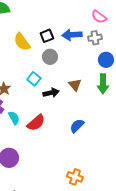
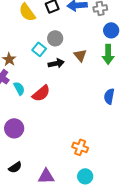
gray circle: (50, 57) -> (55, 38), moved
blue semicircle: (77, 126) -> (109, 96), moved, turned -35

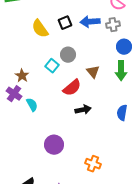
black arrow: (56, 63) -> (83, 110), moved
red semicircle: (41, 93) -> (72, 88), moved
purple circle: (14, 128) -> (54, 145), moved

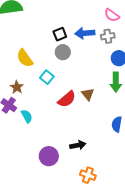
yellow semicircle: (40, 29) -> (25, 58), moved
gray circle: (68, 55) -> (63, 52), moved
brown triangle: (93, 72) -> (88, 94), moved
black arrow: (83, 110) -> (78, 145), moved

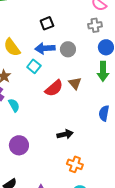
blue arrow: (85, 33) -> (45, 48), moved
gray circle: (63, 52) -> (68, 49), moved
purple circle: (49, 156) -> (19, 145), moved

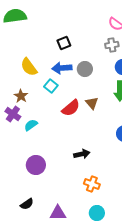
cyan semicircle: (14, 105) -> (31, 125), turned -96

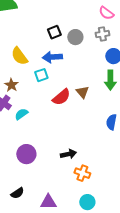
gray circle: (85, 69) -> (75, 37), moved
cyan square: (51, 86) -> (41, 75), turned 32
black arrow: (82, 154) -> (68, 154), moved

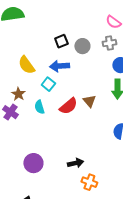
cyan square: (41, 75) -> (48, 84), turned -32
cyan semicircle: (21, 114) -> (39, 107), moved, turned -72

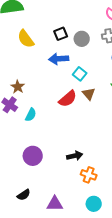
yellow semicircle: (26, 65) -> (26, 39), moved
cyan square: (48, 84) -> (80, 74), moved
cyan semicircle: (39, 107) -> (31, 115), moved, turned -136

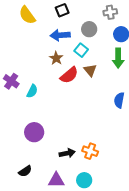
gray circle: (82, 39) -> (89, 29), moved
brown star: (18, 87) -> (56, 58), moved
black arrow: (75, 156) -> (67, 153), moved
cyan circle: (94, 204) -> (84, 180), moved

